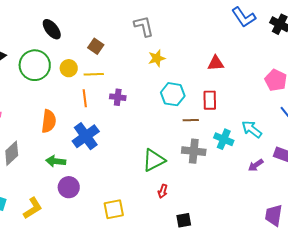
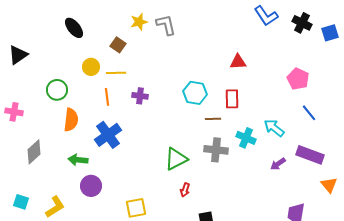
yellow star: (157, 58) -> (139, 22), moved
green circle: (35, 65) -> (57, 90), moved, size x0.7

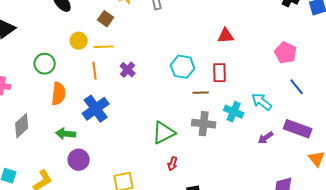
purple cross: (140, 96) -> (128, 70), turned 35

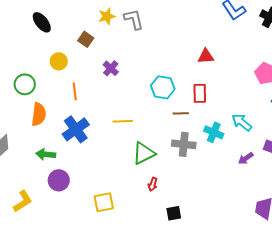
yellow line: (104, 47) -> (123, 121), moved
purple cross: (128, 70) -> (111, 68), moved

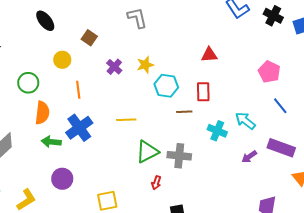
yellow star: (107, 16) -> (145, 65), moved
gray cross: (184, 144) -> (179, 156), moved
green arrow: (46, 154) -> (51, 142), moved

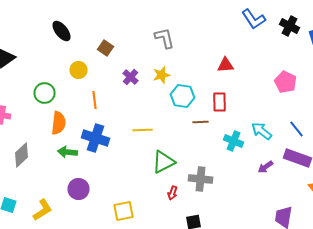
gray L-shape: (137, 18) -> (164, 38), moved
blue line: (280, 106) -> (296, 129), moved
blue cross: (79, 128) -> (96, 138), turned -36
gray cross: (179, 156) -> (200, 179), moved

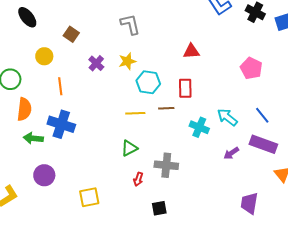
yellow line: (142, 130) -> (135, 113), moved
green triangle: (164, 162) -> (129, 148), size x0.7

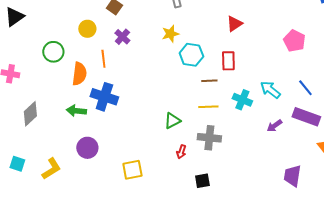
red triangle: (191, 51) -> (234, 24), turned -30
purple cross: (96, 63) -> (122, 37), moved
orange semicircle: (24, 109) -> (79, 74), moved
yellow line: (135, 113) -> (208, 107), moved

